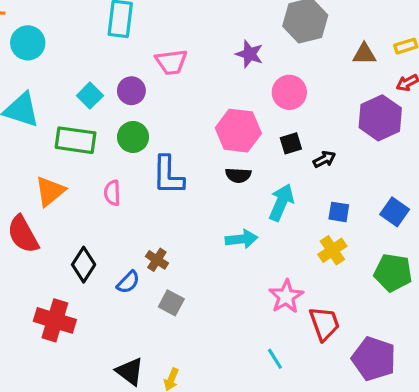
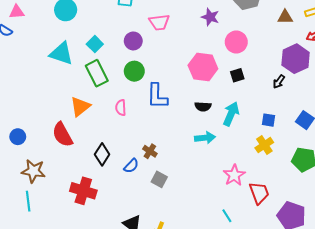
cyan square: (90, 96) -> (95, 44), moved
green rectangle: (76, 140) -> (97, 73), turned 55
black arrow: (324, 159) -> (279, 82), moved, turned 152
black semicircle: (238, 175) -> (203, 107), moved

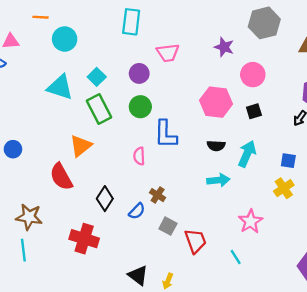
pink semicircle: (121, 108) -> (139, 156), moved
blue circle: (18, 137) -> (13, 149), moved
red trapezoid: (259, 193) -> (195, 241), moved
cyan line: (227, 216) -> (236, 257), moved

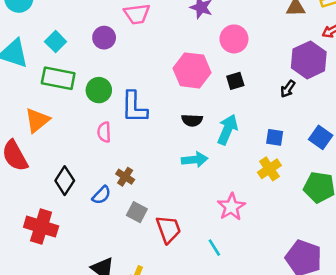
green circle: (140, 107) -> (99, 90), moved
green rectangle: (99, 109) -> (58, 78), turned -52

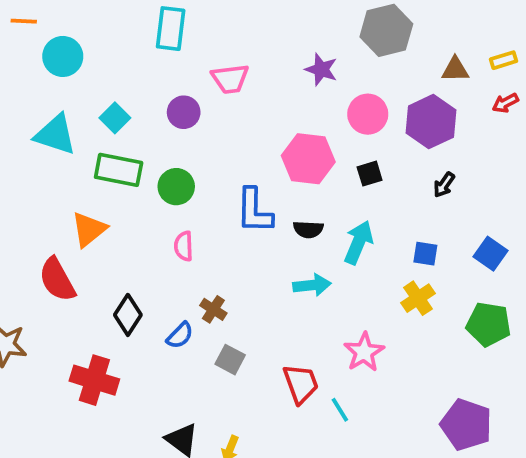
purple hexagon: (309, 60) -> (431, 122), moved
blue L-shape: (134, 107) -> (254, 211), moved
red trapezoid: (168, 229) -> (301, 384), moved

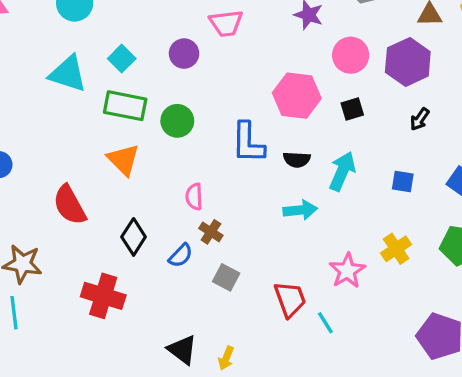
orange triangle: (89, 229) -> (123, 160), moved, turned -36
pink semicircle: (184, 246) -> (194, 197), moved
yellow cross: (418, 298) -> (396, 249), moved

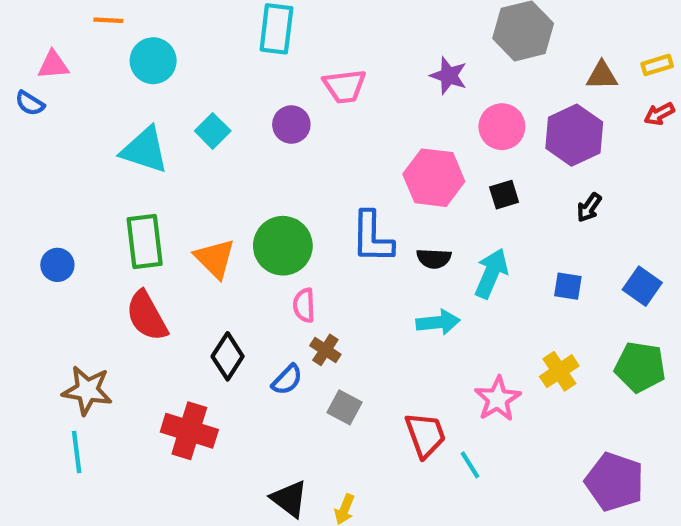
green rectangle: (125, 106) -> (145, 241), moved, turned 72
green circle: (177, 121) -> (283, 246), moved, size x1.4

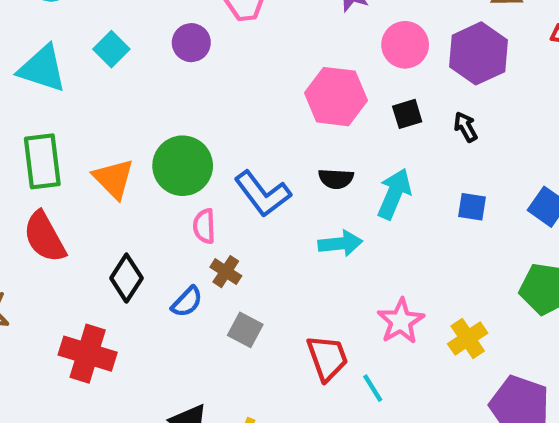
black arrow: (589, 207) -> (466, 127), moved, turned 116
blue L-shape: (372, 237) -> (263, 194), moved, turned -38
yellow cross: (559, 371) -> (468, 338), moved

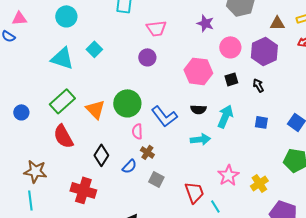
purple circle: (191, 43) -> (147, 57), moved
green rectangle: (42, 161) -> (62, 101), turned 55

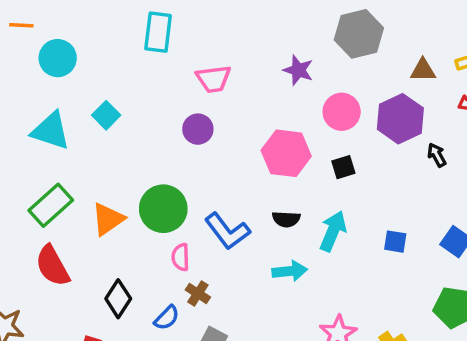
black arrow: (258, 85) -> (437, 155), moved
orange triangle: (95, 109) -> (108, 219), turned 40

